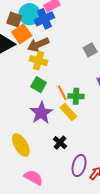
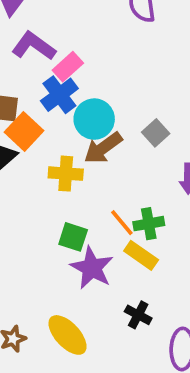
cyan circle: (30, 14) -> (94, 119), moved
brown arrow: (38, 45) -> (103, 148), moved
green square: (39, 85) -> (73, 237), moved

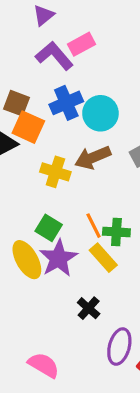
pink rectangle: (68, 67) -> (81, 44), moved
cyan circle: (94, 119) -> (100, 113), moved
orange square: (24, 131) -> (28, 127), turned -32
yellow ellipse: (68, 335) -> (27, 260), moved

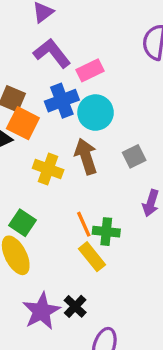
pink rectangle: (81, 44) -> (90, 70), moved
brown arrow: (93, 158) -> (86, 156), turned 92
green square: (49, 228) -> (22, 223), moved
purple star: (58, 258) -> (41, 311), moved

